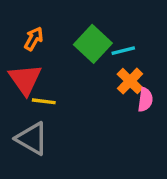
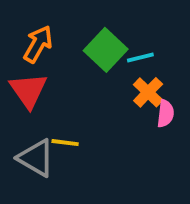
orange arrow: (34, 39) -> (38, 44), size x1.4
yellow line: (44, 101) -> (65, 143), moved

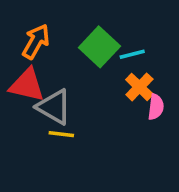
red triangle: (28, 90) -> (27, 85), turned -42
gray triangle: (36, 158) -> (54, 107), moved

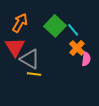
cyan line: (132, 54) -> (73, 30), turned 64
red triangle: (27, 85) -> (15, 47), turned 45

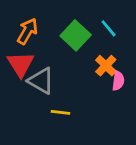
cyan line: (73, 30) -> (109, 28), moved
yellow line: (34, 74) -> (60, 112), moved

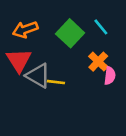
orange arrow: (27, 31) -> (25, 30), turned -140
yellow line: (60, 112) -> (56, 82), moved

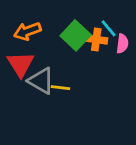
orange cross: (98, 62) -> (96, 39), moved, turned -36
pink semicircle: (110, 76) -> (122, 44), moved

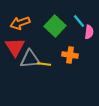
orange cross: (96, 39) -> (70, 55), moved
gray triangle: (41, 81) -> (30, 59), turned -35

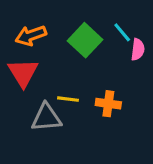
orange cross: (70, 55) -> (108, 104), moved
gray triangle: (30, 59) -> (46, 118), moved

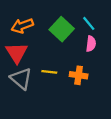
pink semicircle: (138, 49) -> (91, 44), moved
gray triangle: (46, 118) -> (21, 79), moved, turned 45

